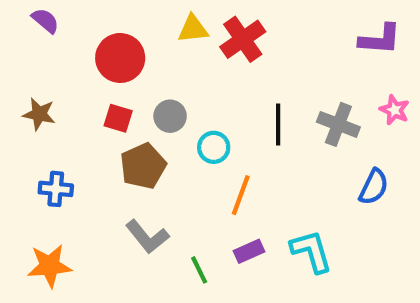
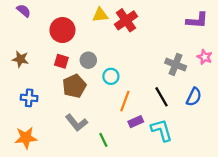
black line: (278, 124) -> (162, 97), moved, turned -30
purple rectangle: (249, 251) -> (136, 122), moved

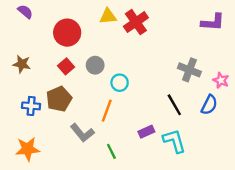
pink star: (205, 57) -> (221, 80), moved
red square: (61, 61) -> (66, 66), turned 32
brown pentagon: (74, 86) -> (59, 99), moved
orange line: (125, 101) -> (107, 111), moved

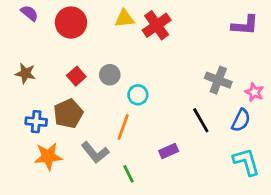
red circle: (67, 33) -> (71, 23), moved
cyan L-shape: (174, 141) -> (246, 162), moved
orange star: (28, 149) -> (48, 156), moved

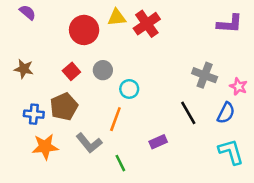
red circle: (71, 23) -> (84, 30), moved

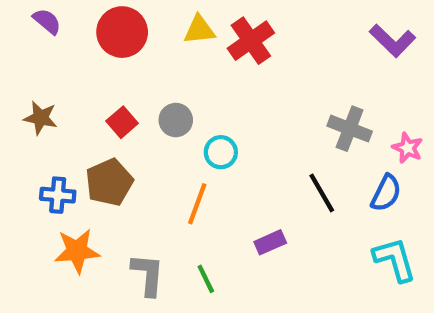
purple L-shape: (230, 24) -> (393, 41), turned 40
red circle: (84, 30) -> (122, 32), moved
gray L-shape: (89, 143) -> (148, 275), moved, turned -136

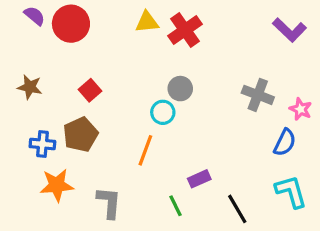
red circle: (122, 32) -> (71, 24), moved
gray circle: (176, 120) -> (180, 89), moved
black line: (322, 193) -> (237, 209), moved
green line: (206, 279) -> (175, 206), moved

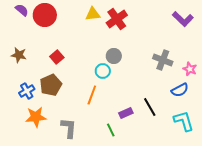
blue semicircle: (285, 142) -> (180, 90), turned 36
blue cross: (42, 144) -> (27, 91), turned -35
black line: (237, 209) -> (150, 107), moved

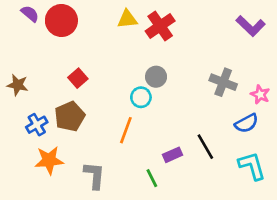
brown star: (19, 55) -> (18, 85), moved

